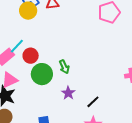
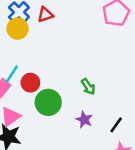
green arrow: (64, 67) -> (88, 87), moved

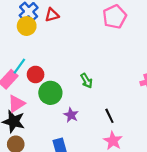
purple star: (84, 120) -> (71, 115), moved
black line: (116, 125) -> (109, 116), turned -64

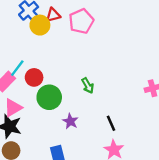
pink pentagon: (115, 17) -> (81, 21), moved
yellow circle: (27, 26) -> (40, 25), moved

